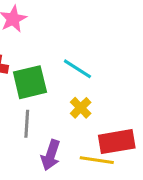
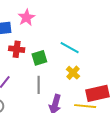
green square: (30, 82) -> (39, 58), size x0.7

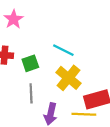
yellow cross: (73, 73) -> (68, 78), size x1.6

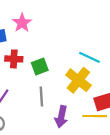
cyan line: (63, 50) -> (89, 57), moved

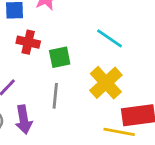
cyan line: (89, 57) -> (110, 38), moved
purple arrow: (61, 117) -> (24, 120), moved, turned -30

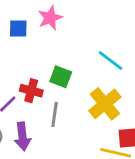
red cross: (28, 42) -> (31, 91), moved
green square: (60, 57) -> (61, 77), turned 30

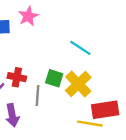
green square: (61, 77) -> (54, 78), moved

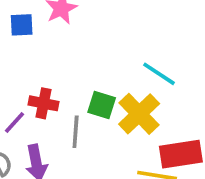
cyan line: (80, 48) -> (159, 74), moved

